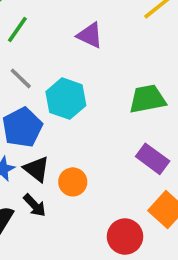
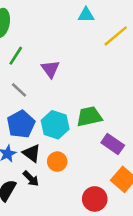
purple triangle: (90, 35) -> (50, 69), moved, turned 30
cyan hexagon: (66, 99) -> (55, 125), moved
green trapezoid: (147, 99) -> (89, 116), moved

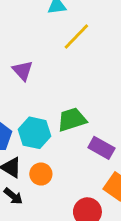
yellow line: (116, 36) -> (76, 37), moved

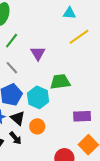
green trapezoid: (72, 120) -> (60, 82), moved
purple rectangle: (101, 148) -> (82, 116), turned -42

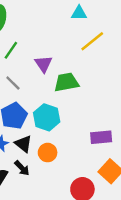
green trapezoid: (60, 82) -> (66, 82), moved

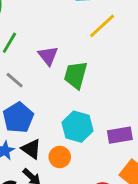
green trapezoid: (66, 82) -> (76, 75), turned -60
cyan hexagon: (47, 117) -> (77, 127), moved

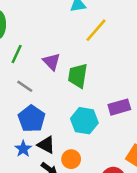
purple rectangle: (120, 135) -> (119, 107), moved
orange circle: (60, 157) -> (71, 159), moved

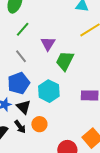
cyan hexagon: (84, 121) -> (49, 91), moved

